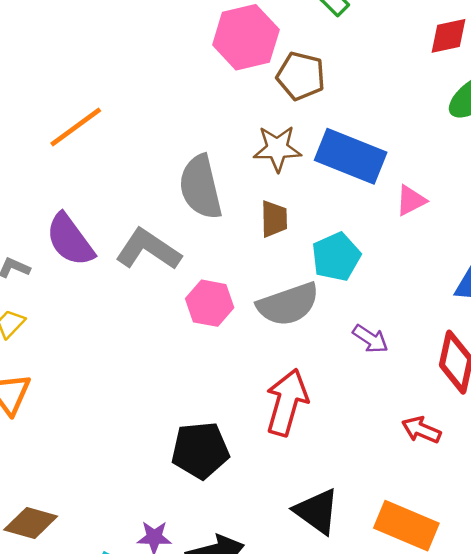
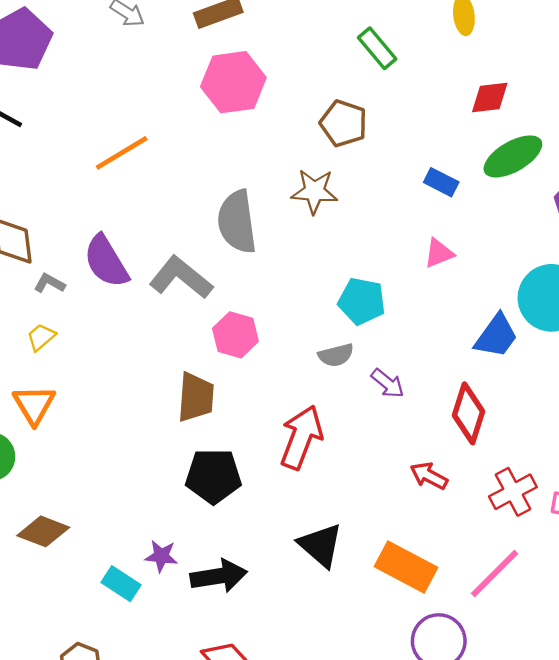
pink hexagon: (246, 37) -> (233, 82), moved
blue rectangle: (351, 156) -> (441, 182), moved, size x0.5
brown trapezoid: (274, 219) -> (196, 397), moved, size x1.4
cyan pentagon: (336, 257) -> (362, 301), turned 30
gray semicircle: (288, 304) -> (336, 355), moved, size x0.6

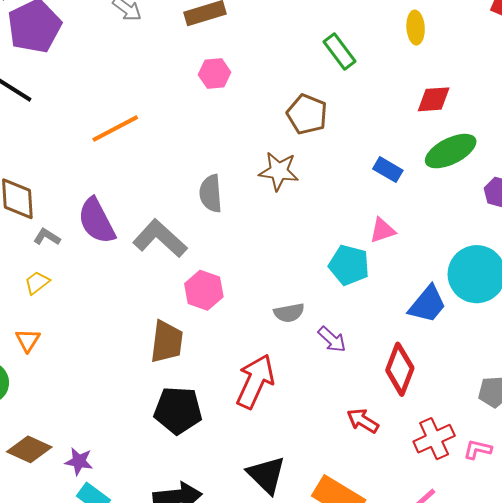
pink hexagon: (233, 82) -> (215, 74), size x0.6
gray semicircle: (237, 222) -> (211, 193), size x0.7
cyan pentagon: (362, 301) -> (349, 265), moved
orange triangle: (34, 405) -> (28, 340), size x0.7
purple star: (161, 556) -> (79, 461), moved

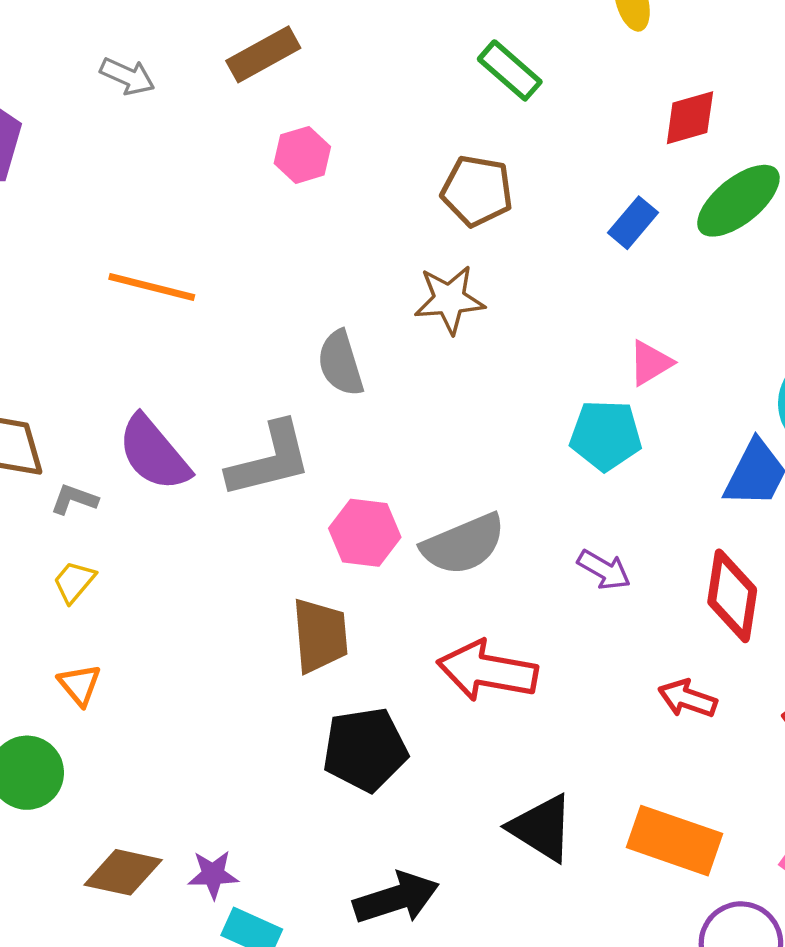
orange line: (115, 129) -> (152, 287), turned 54
blue rectangle: (388, 170) -> (633, 223), moved, turned -68
gray L-shape: (160, 238) -> (270, 460), turned 136
gray semicircle: (289, 313) -> (463, 544), moved, size x1.6
red arrow: (255, 381) -> (487, 671), turned -92

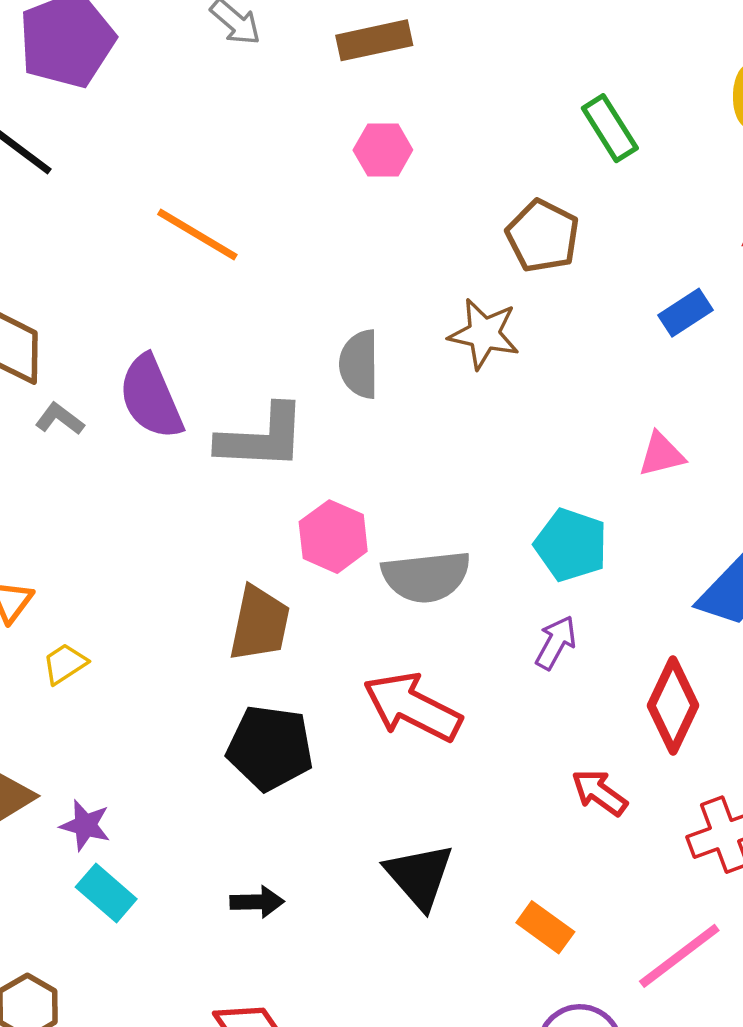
cyan pentagon: (606, 435) -> (571, 545), moved
purple arrow: (604, 570) -> (556, 643), turned -108
yellow trapezoid: (74, 582) -> (65, 664), moved
orange rectangle: (675, 841) -> (545, 927), size x0.6
black arrow: (396, 898) -> (257, 902), size x0.6

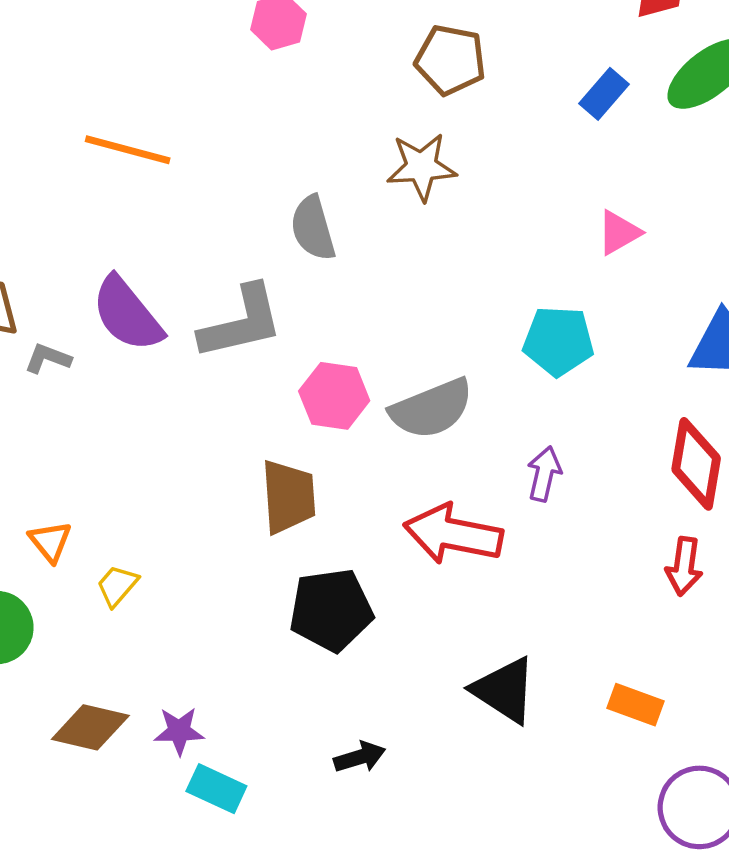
purple arrow: (556, 643) -> (544, 474), moved
red arrow: (599, 793) -> (684, 566), moved, turned -102

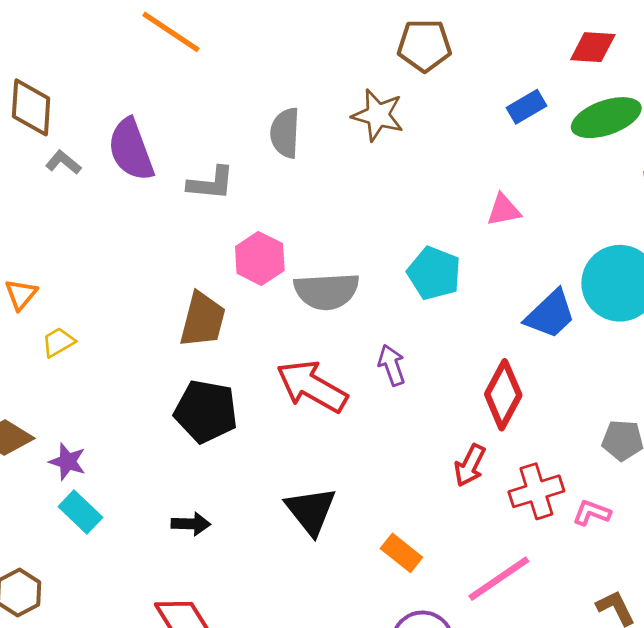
brown pentagon: (450, 60) -> (424, 45), turned -30
gray L-shape: (241, 322) -> (211, 183), size x0.7
purple arrow: (544, 474) -> (392, 365), turned -51

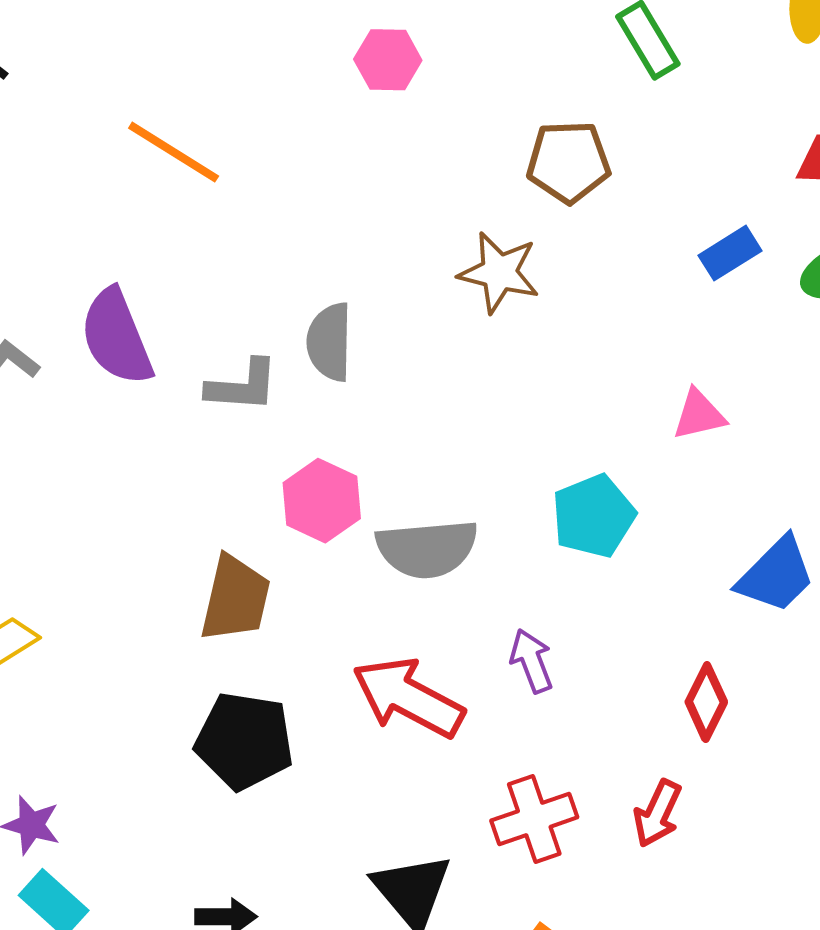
gray semicircle: (285, 133) -> (329, 342), moved
cyan pentagon: (434, 273) -> (593, 516), turned 30
red diamond: (503, 395) -> (706, 702), size x0.7
red cross: (536, 491) -> (534, 819), moved

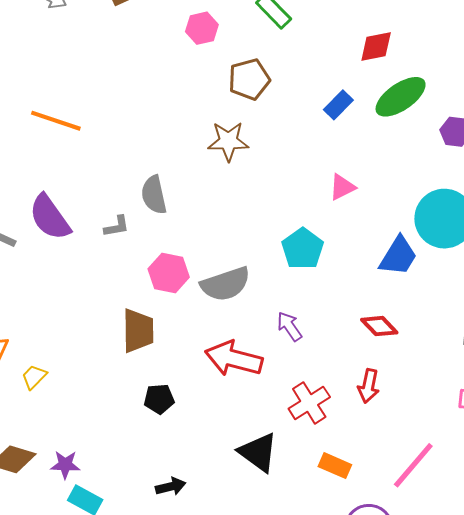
pink hexagon: (388, 60) -> (202, 28), moved
gray L-shape: (242, 386) -> (117, 226), size x0.7
red diamond: (706, 702) -> (379, 326), turned -57
black pentagon: (244, 741) -> (159, 399), size x0.6

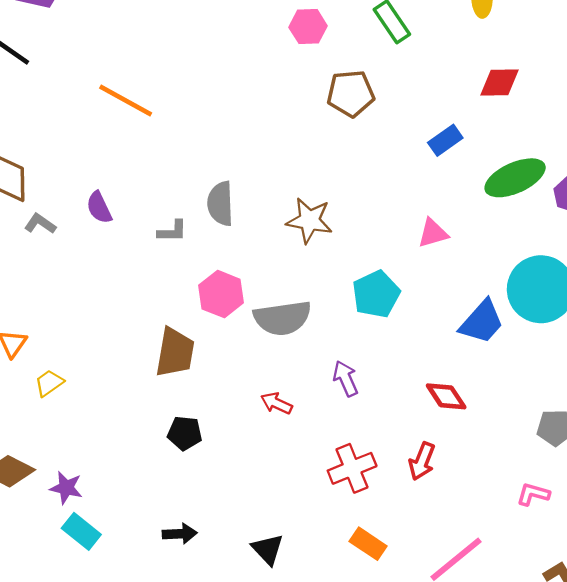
green ellipse: (401, 97) -> (515, 178), moved
brown star: (228, 141) -> (309, 220), moved
purple semicircle: (50, 217) -> (99, 207), size x0.6
red arrow: (234, 359) -> (276, 403), size x0.5
black triangle: (258, 452) -> (268, 549), moved, size x0.7

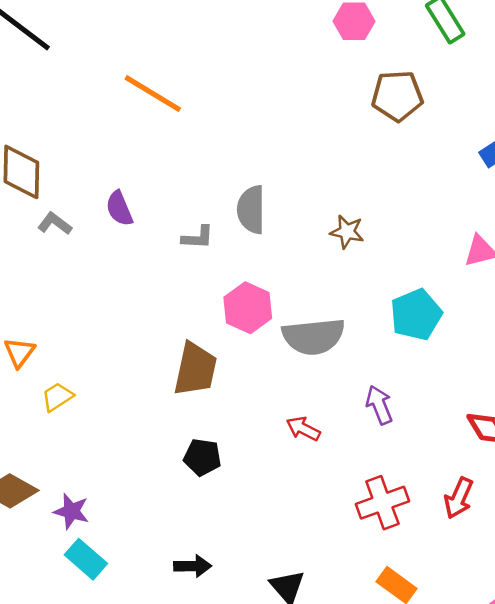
brown star: (309, 220) -> (347, 232), size x0.7

